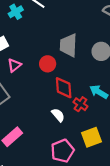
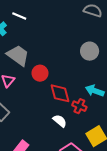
gray trapezoid: (68, 45) -> (18, 55), moved, turned 135

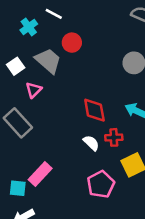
red circle: (40, 73) -> (72, 43), moved
red cross: (79, 106) -> (114, 137), moved, turned -32

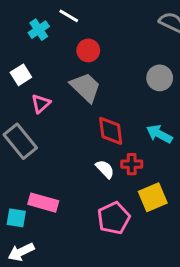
gray trapezoid: (48, 61) -> (86, 87), moved
pink rectangle: (40, 174) -> (43, 203), turned 60

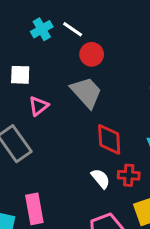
white line: (69, 16) -> (73, 29), moved
white square: (21, 75) -> (20, 75), turned 30
pink rectangle: (43, 203) -> (34, 209), turned 60

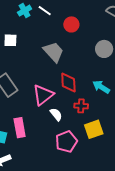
red circle: (92, 54) -> (71, 24), moved
pink triangle: (39, 106) -> (43, 95), moved, size x1.6
white semicircle: (101, 179) -> (56, 114), moved

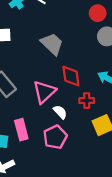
red circle: (71, 24) -> (98, 13), moved
pink pentagon: (66, 142) -> (55, 137), moved

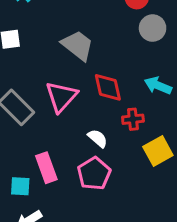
pink triangle: (44, 92) -> (61, 97), moved

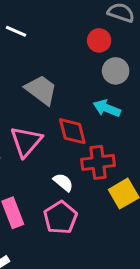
cyan arrow: (158, 86) -> (107, 108), moved
red cross: (133, 119) -> (98, 162), size x1.5

